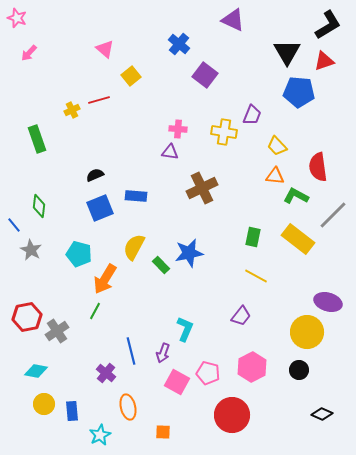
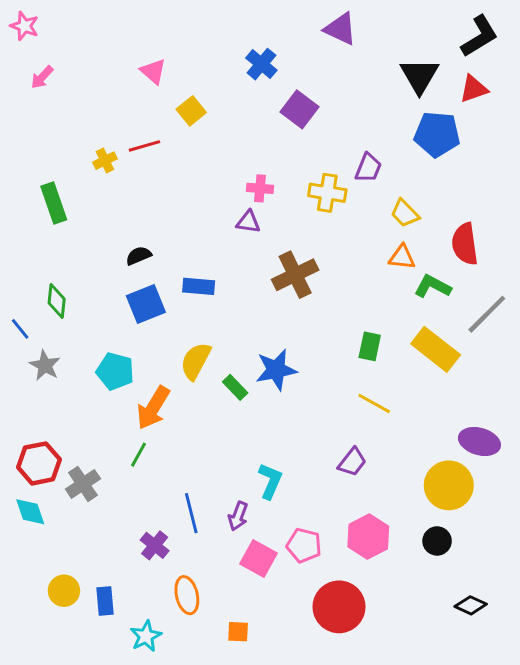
cyan diamond: (36, 371) -> (30, 512), moved, turned 60

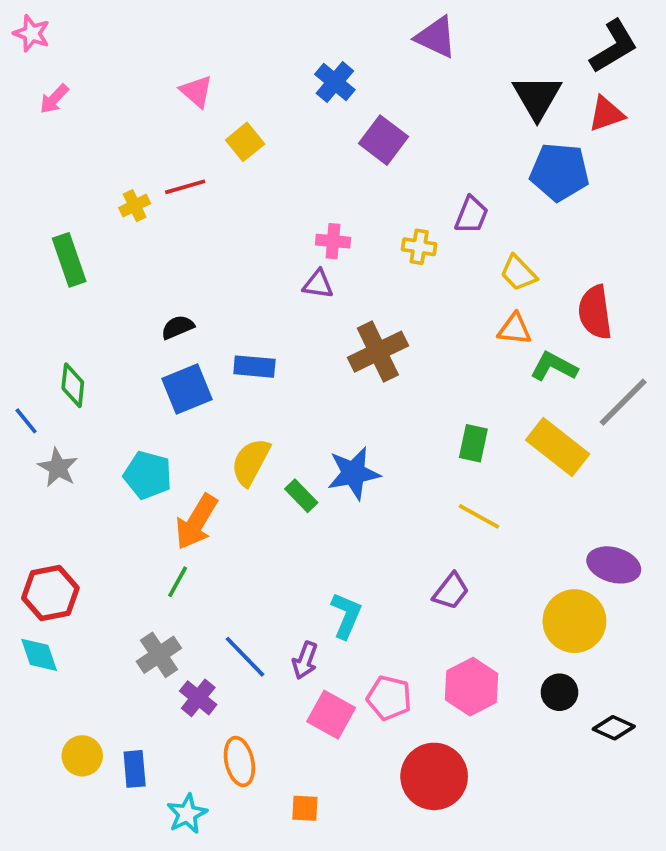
yellow cross: (327, 193) -> (419, 247), size x0.7
gray cross: (83, 484) -> (159, 655), moved
blue line: (191, 513) -> (245, 657), turned -30
black diamond: (471, 605) -> (614, 728), moved

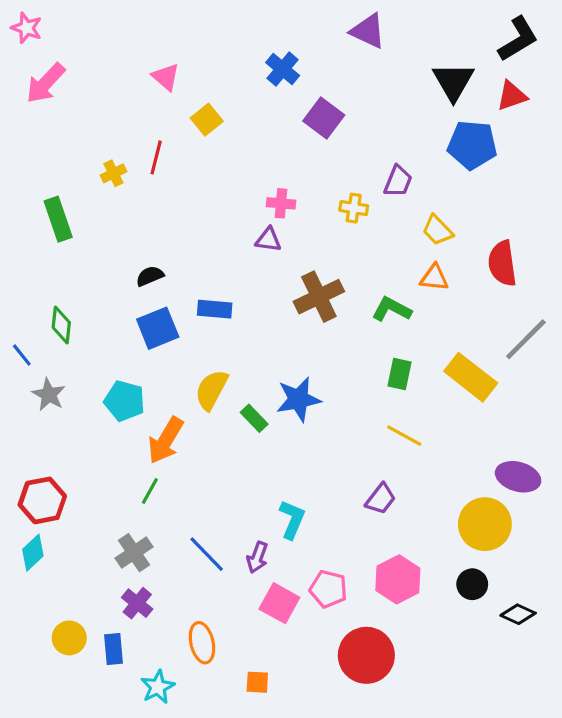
pink arrow: (54, 99) -> (46, 83), size x1.6
red line: (185, 187) -> (156, 157), turned -60
green L-shape: (554, 367) -> (392, 309), moved
cyan diamond: (39, 655) -> (33, 553), turned 66
purple cross: (198, 698) -> (137, 603), moved

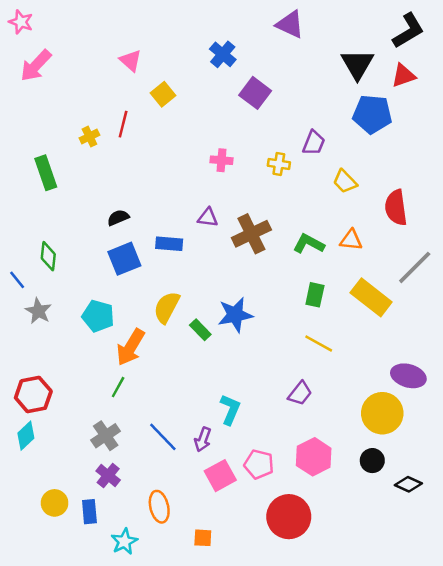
purple triangle: (268, 240) -> (208, 218), moved
orange triangle: (434, 278) -> (351, 240), moved
pink square: (279, 603) -> (220, 476), turned 32

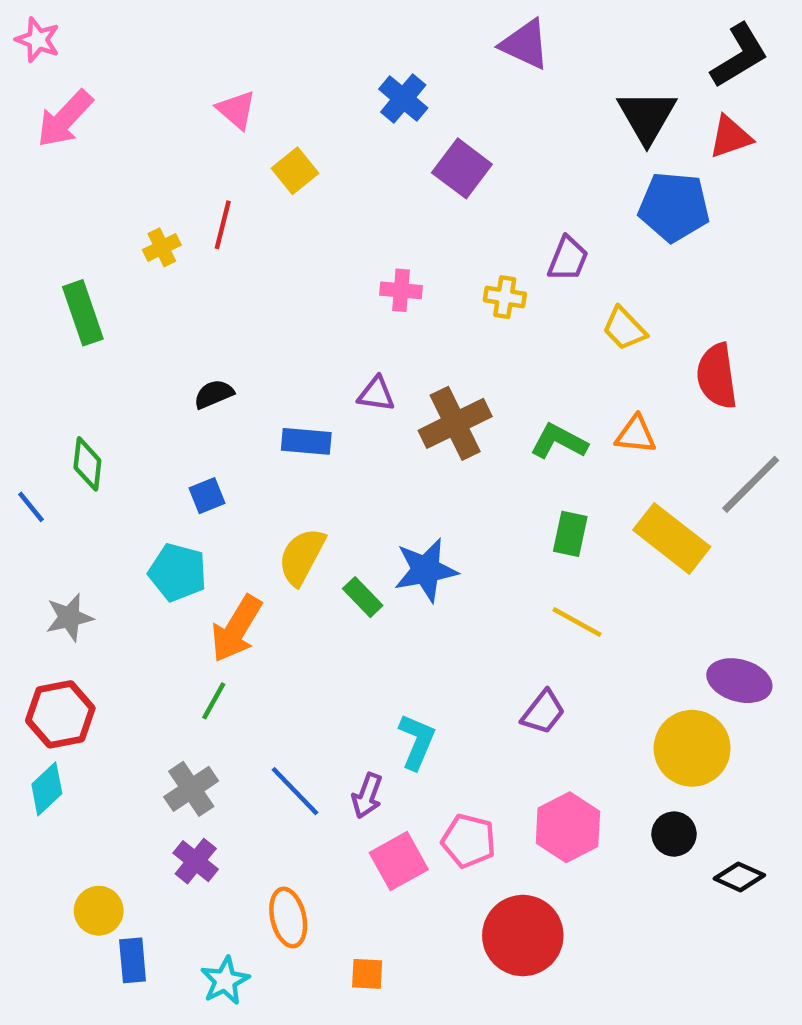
blue square: (124, 259) -> (207, 496), moved, size x0.6
gray star: (38, 311) -> (69, 617), moved, turned 30
blue rectangle: (89, 512) -> (133, 960), moved

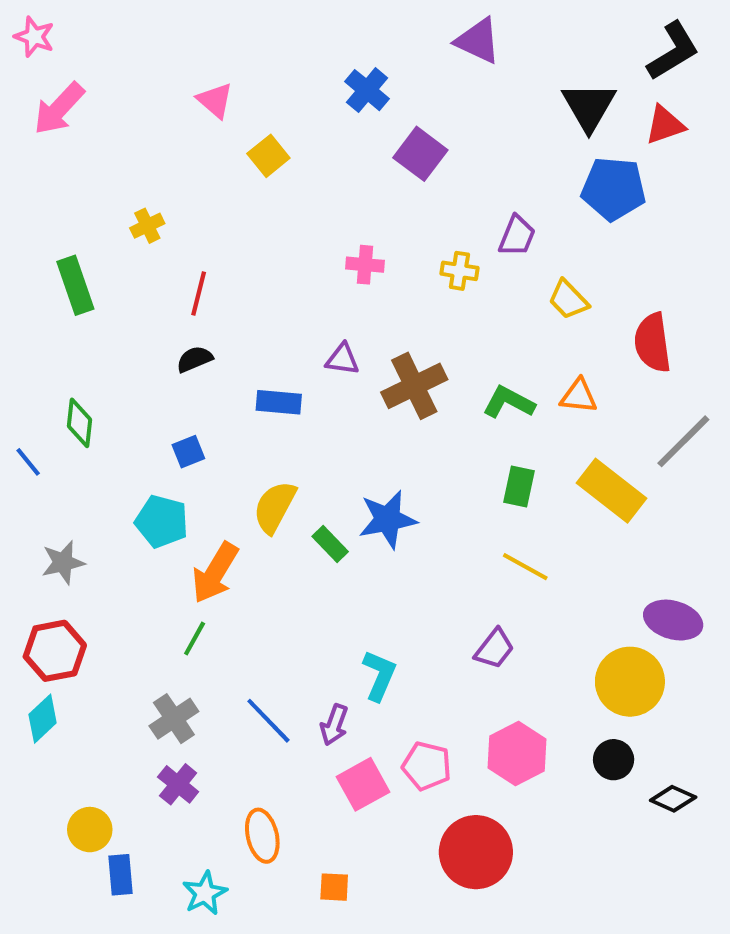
red line: (223, 225) -> (199, 293), moved

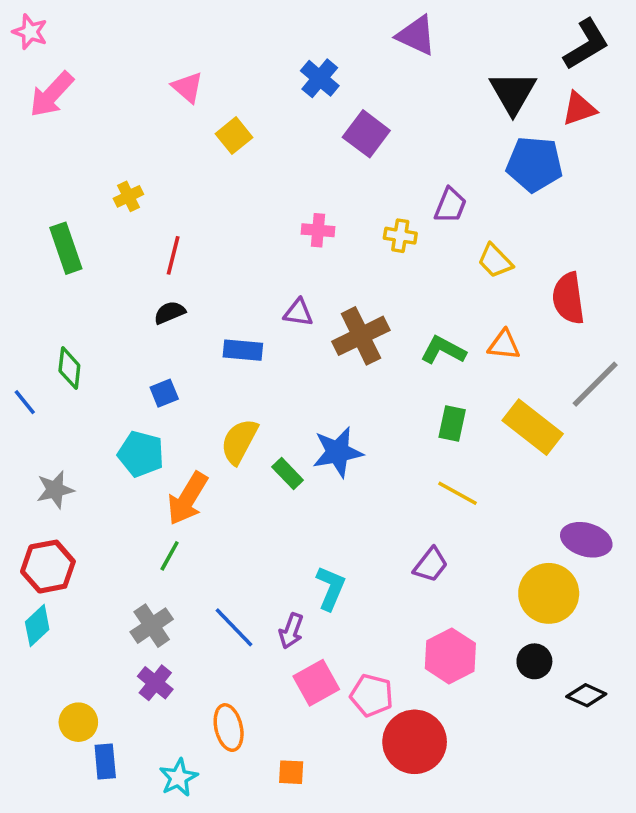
pink pentagon: (427, 766) -> (372, 695), moved

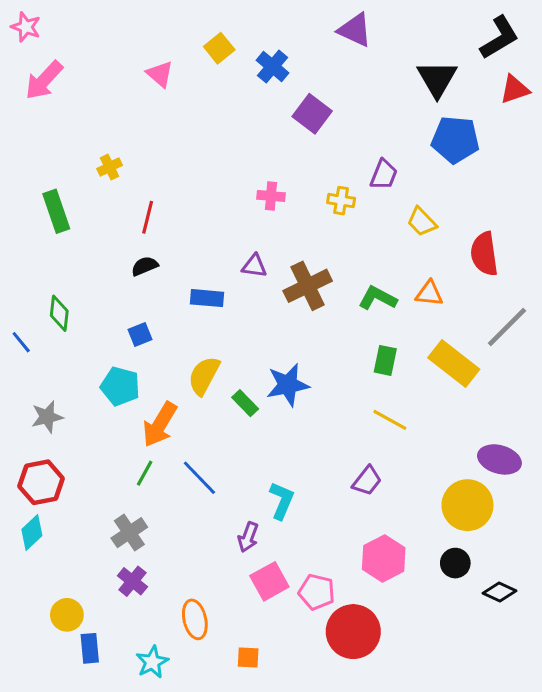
red triangle: (579, 109) -> (515, 89), moved
yellow square: (234, 136) -> (219, 48), moved
blue line: (234, 627) -> (199, 478), moved

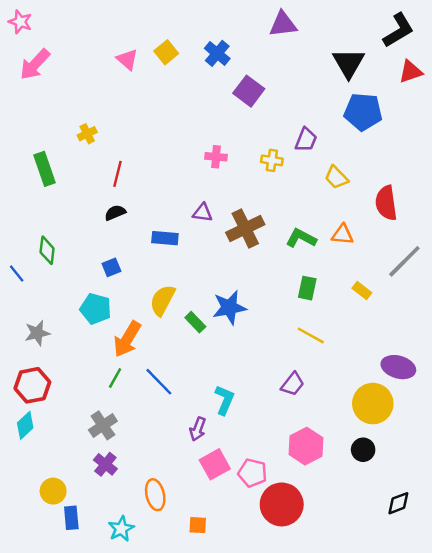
purple triangle: (355, 30) -> (283, 24), turned -32
yellow square: (219, 48) -> (166, 52), moved
yellow rectangle: (454, 364) -> (362, 290), size x0.5
black diamond: (499, 592) -> (398, 503), moved, turned -45

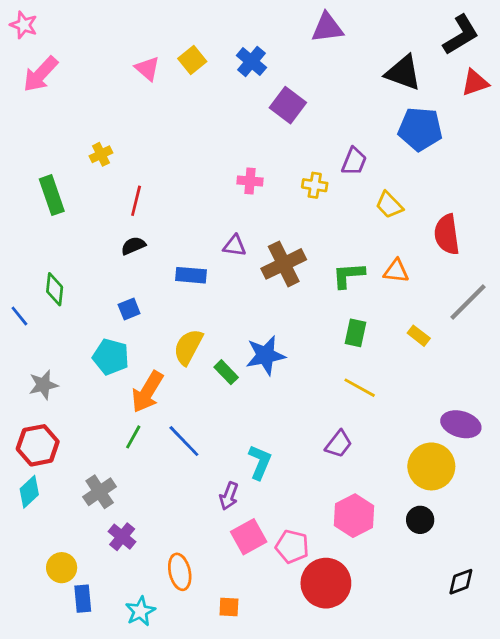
black triangle: (349, 63) -> (403, 73), turned -40
green L-shape: (301, 238) -> (348, 275), turned -32
gray cross: (103, 425) -> (100, 492), moved

